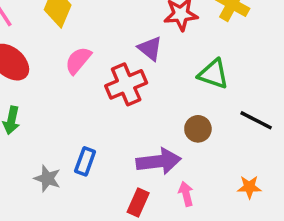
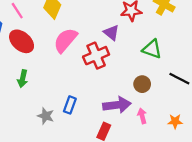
pink semicircle: (78, 60) -> (65, 40), size x1.4
pink arrow: (186, 194) -> (142, 116), moved

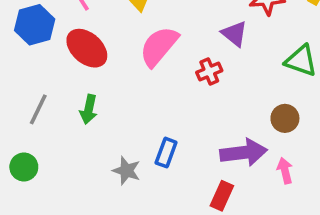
red cross: (96, 56) -> (209, 72), size x0.6

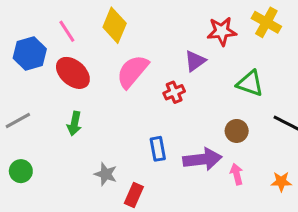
purple triangle: (235, 34) -> (195, 61), turned 45
gray line: (38, 109) -> (18, 121), moved, turned 35
blue rectangle: (166, 153) -> (158, 149), moved, turned -30
red rectangle: (222, 196) -> (134, 195), moved

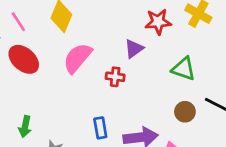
red cross: (174, 92) -> (115, 77), turned 30
green arrow: (74, 124) -> (25, 127), moved
brown circle: (237, 131) -> (185, 112), moved

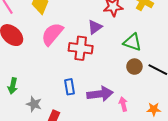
red cross: (115, 77) -> (81, 48), size x1.6
brown circle: (185, 112) -> (134, 67), moved

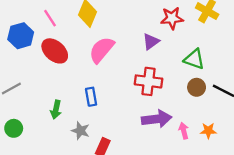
red cross: (81, 48) -> (148, 81), moved
blue rectangle: (70, 87) -> (91, 97), moved
orange star: (154, 109) -> (208, 131), moved

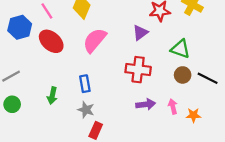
purple arrow: (157, 119) -> (146, 104), size x0.7
green circle: (14, 128) -> (12, 104), moved
gray star: (81, 131) -> (86, 110), moved
pink arrow: (184, 131) -> (173, 106), moved

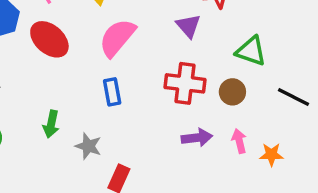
purple triangle: (140, 33) -> (188, 26), turned -35
brown circle: (183, 75) -> (232, 92), moved
blue rectangle: (85, 84) -> (112, 92), moved
gray star: (86, 110) -> (88, 146), moved

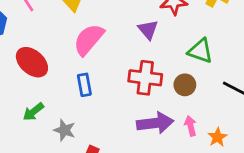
red ellipse: (49, 39) -> (32, 62), moved
green arrow: (51, 124) -> (33, 112), turned 40
purple arrow: (197, 138) -> (155, 123), size x1.4
orange star: (271, 155) -> (217, 137), turned -30

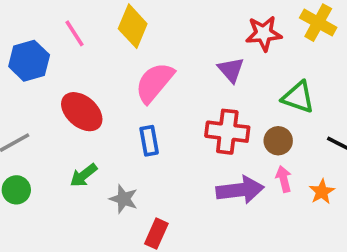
pink arrow: (191, 126) -> (284, 179), moved
orange star: (217, 137) -> (322, 192), moved

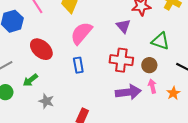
green arrow: (84, 175) -> (30, 80), moved
gray star: (124, 199) -> (46, 101), moved

